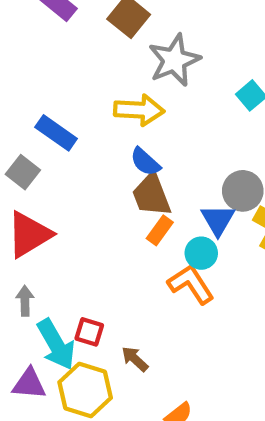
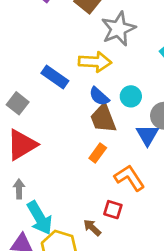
blue rectangle: (56, 133) -> (55, 77), moved
orange rectangle: (160, 230) -> (98, 153), moved
cyan circle: (201, 253) -> (131, 96), moved
red square: (89, 332) -> (113, 210), moved

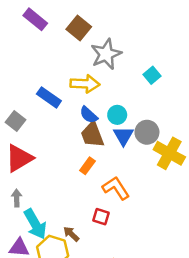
blue triangle: (147, 135) -> (123, 136), moved
brown arrow: (92, 228) -> (71, 234), moved

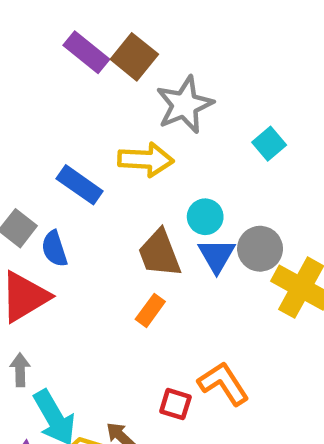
purple rectangle: (35, 19) -> (86, 52), moved
blue semicircle: (89, 115) -> (54, 249), moved, turned 30
orange L-shape: (116, 188) -> (223, 384), moved

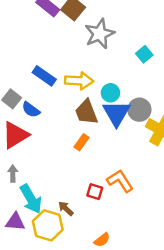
yellow arrow: (146, 160) -> (79, 81), moved
blue semicircle: (54, 249) -> (31, 110), turned -36
blue triangle: (217, 256) -> (116, 113), size x1.4

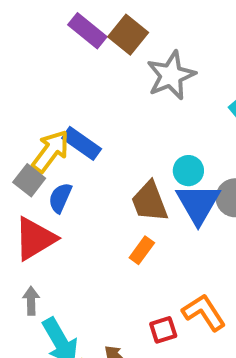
yellow arrow: (79, 81) -> (51, 151), moved, turned -56
blue semicircle: (31, 110) -> (60, 198), turned 78
red square: (95, 192) -> (163, 330), turned -35

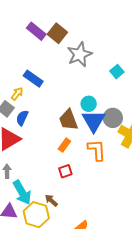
blue rectangle: (82, 143) -> (33, 79), moved
yellow arrow: (51, 151) -> (17, 94), size x0.6
orange L-shape: (204, 312) -> (97, 150), moved, turned 30
red square: (163, 330) -> (65, 171), moved

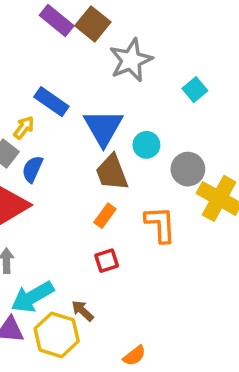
blue triangle: (94, 121) -> (103, 128), moved
cyan arrow: (22, 192) -> (32, 297), turned 90

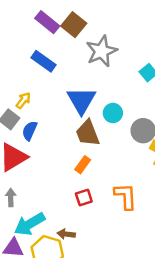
blue rectangle: (51, 102) -> (43, 61), moved
orange L-shape: (160, 224) -> (125, 196), moved
brown arrow: (83, 311) -> (66, 234), turned -36

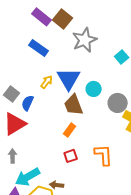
yellow arrow: (23, 100) -> (47, 82), moved

